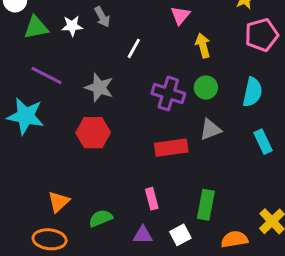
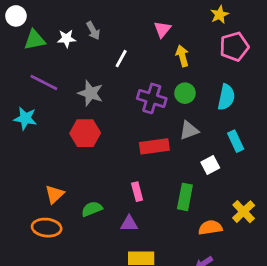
cyan star: (26, 116) -> (25, 118), size x0.7
white square: (180, 235) -> (210, 165), moved

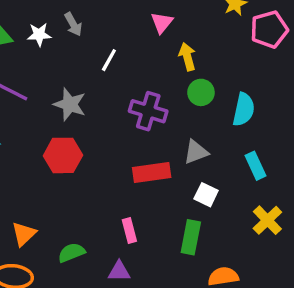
pink pentagon: (234, 47) -> (269, 29), moved
green circle: (185, 93) -> (201, 92), moved
white square: (210, 165) -> (206, 195), moved, turned -36
yellow cross: (244, 212) -> (267, 220), moved

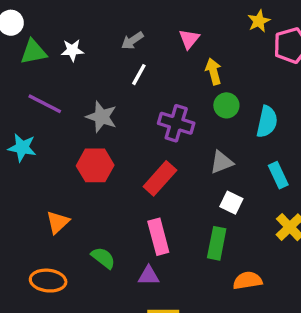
gray arrow: (73, 24) -> (132, 41), moved, turned 85
red rectangle: (152, 173) -> (160, 178), moved, turned -40
pink rectangle: (129, 230) -> (158, 237), size x1.5
orange triangle: (24, 234) -> (58, 222), moved
green semicircle: (71, 253) -> (103, 258), turned 60

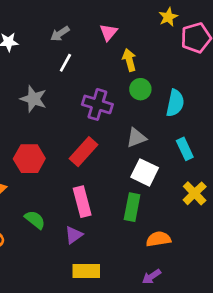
red hexagon: (95, 165) -> (29, 159), moved
white square: (231, 203) -> (145, 172), size x1.4
purple triangle: (149, 276) -> (74, 235), turned -36

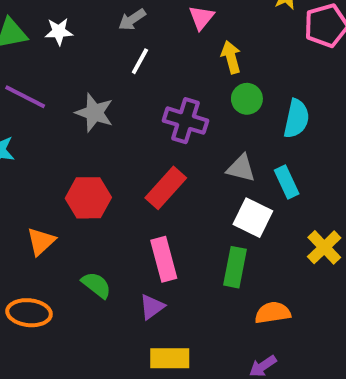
gray triangle: (136, 138) -> (241, 168), turned 35
cyan rectangle: (185, 149) -> (287, 182), moved

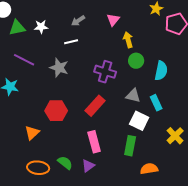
white line: (140, 61) -> (71, 42), moved, turned 48
green semicircle: (96, 285) -> (65, 163), moved
orange ellipse: (29, 313) -> (38, 168), moved

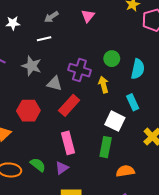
yellow arrow: (128, 40) -> (103, 85), moved
gray triangle: (133, 96) -> (55, 84), moved

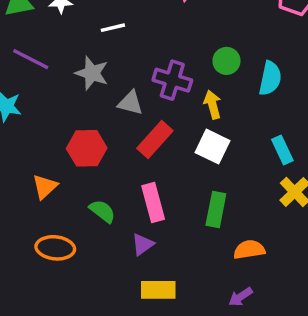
cyan rectangle: (133, 102) -> (282, 150), moved
white square: (115, 121) -> (212, 147), moved
green semicircle: (38, 165) -> (102, 211), moved

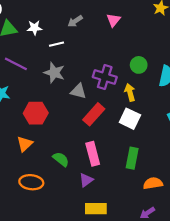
white line: (113, 28) -> (56, 44), moved
red hexagon: (87, 148) -> (36, 113), moved

